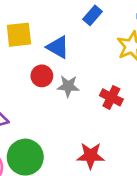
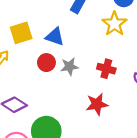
red star: (91, 156) -> (97, 104), moved

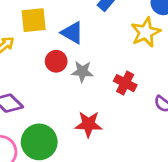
red star: (97, 104) -> (88, 124), moved

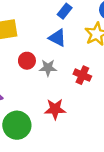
blue triangle: (72, 33) -> (57, 38), moved

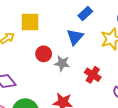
blue triangle: (57, 38) -> (75, 37), turned 36

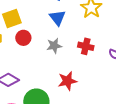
red circle: (44, 54) -> (23, 38), moved

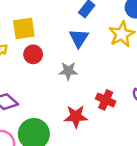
red cross: (86, 46) -> (106, 100), moved

